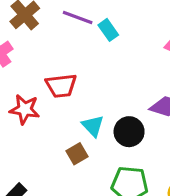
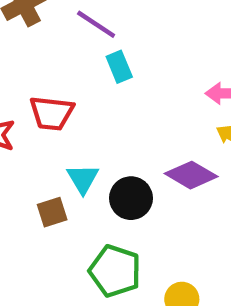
cyan rectangle: (108, 30) -> (119, 67), moved

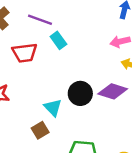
red trapezoid: (52, 113) -> (25, 53), moved
black circle: (131, 198) -> (80, 93), moved

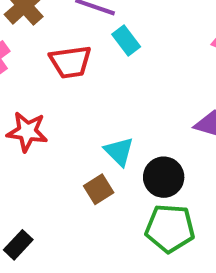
black circle: (80, 93) -> (164, 177), moved

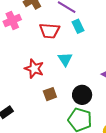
red star: (27, 132) -> (34, 69), moved
cyan triangle: (119, 151) -> (65, 59), moved

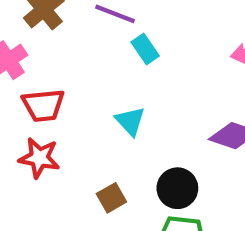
red trapezoid: (50, 31) -> (43, 105), moved
red star: (34, 69) -> (39, 158), moved

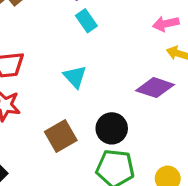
brown square: (111, 198) -> (61, 136), size x1.4

